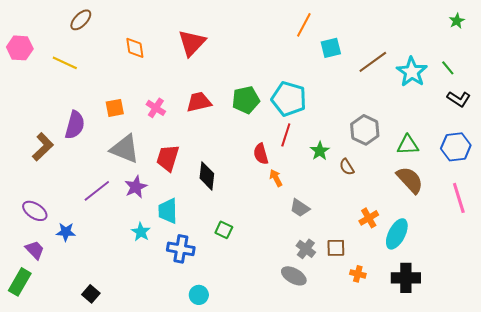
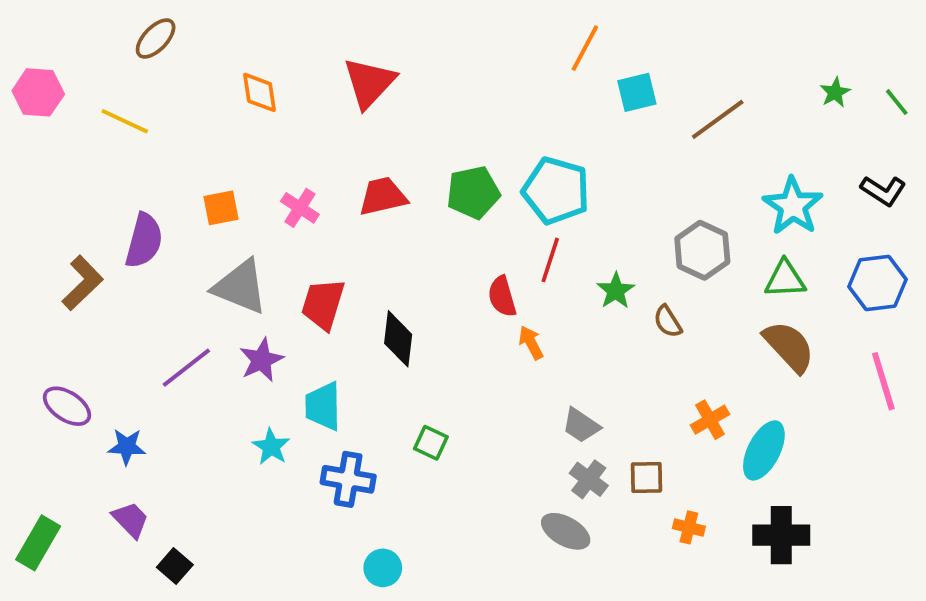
green star: (457, 21) -> (835, 92), moved
green line: (448, 68) -> (897, 102), moved
cyan star: (412, 72) -> (793, 206), moved
gray trapezoid: (300, 208) -> (581, 425), moved
purple trapezoid: (35, 250) -> (131, 520), moved

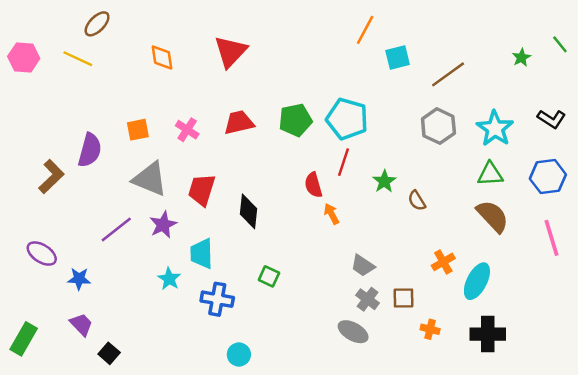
green line: (897, 102) -> (560, 44), moved
yellow line: (125, 121) -> (78, 59), moved
gray hexagon: (702, 250) -> (438, 126), moved

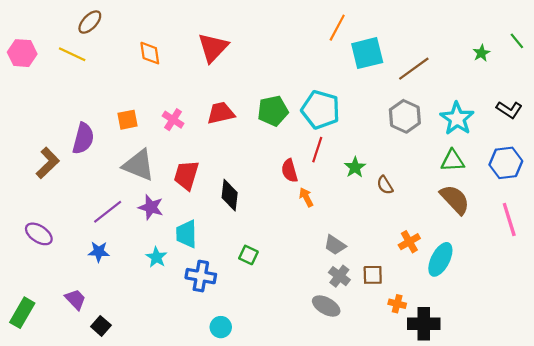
cyan square: (398, 58) -> (367, 53), size x1.4
purple star: (163, 225) -> (151, 207), turned -30
blue star: (79, 279) -> (99, 252), moved
black cross: (488, 334) -> (424, 324), moved

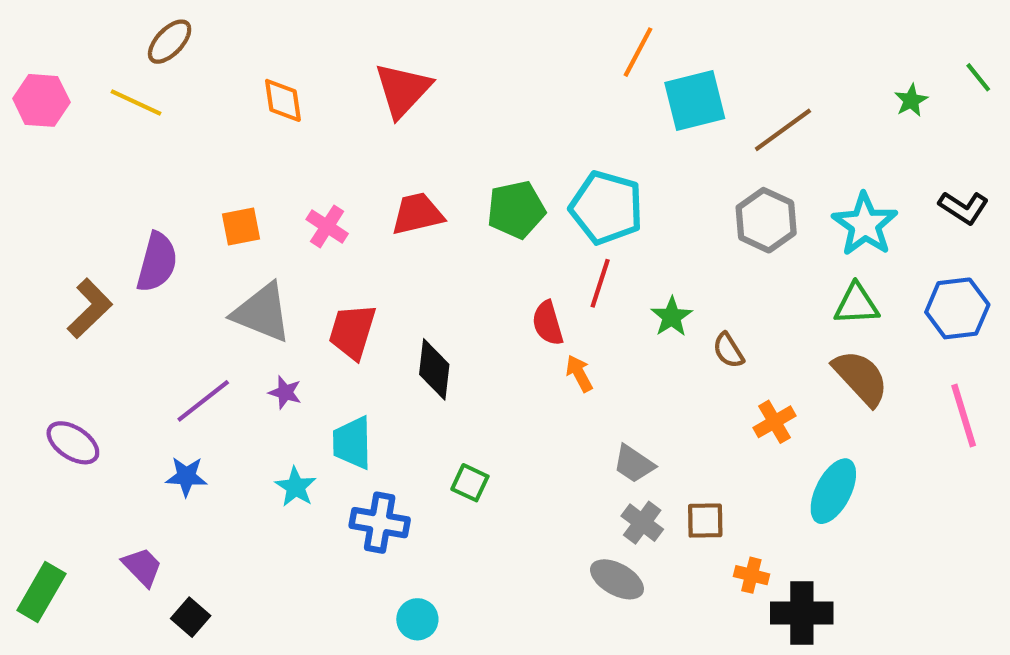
purple star: (151, 207) -> (285, 392), size x0.7
orange cross: (409, 242) -> (775, 422), moved

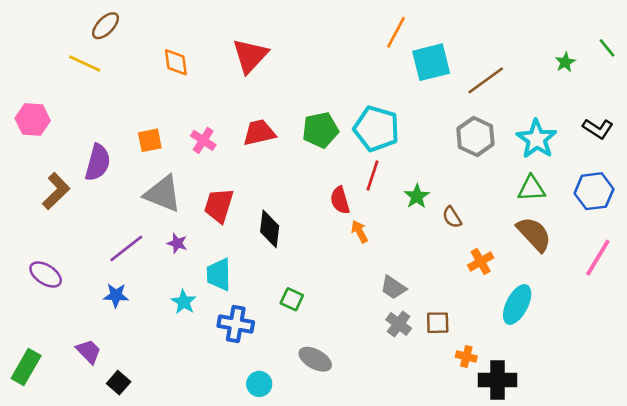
pink hexagon: (41, 100) -> (33, 120), moved
pink line: (964, 416) -> (598, 258), turned 48
gray ellipse: (617, 579) -> (315, 359), moved

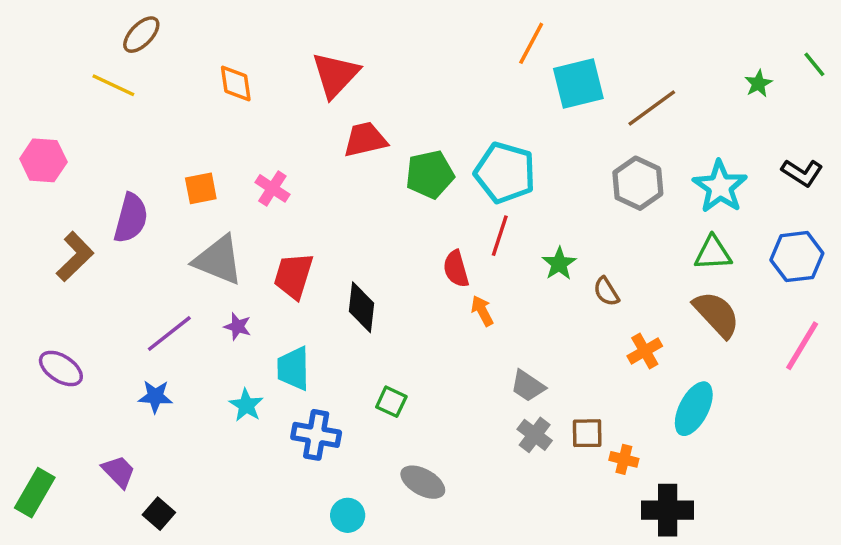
red trapezoid: (259, 133) -> (365, 139), moved
orange cross: (466, 357) -> (624, 459), moved

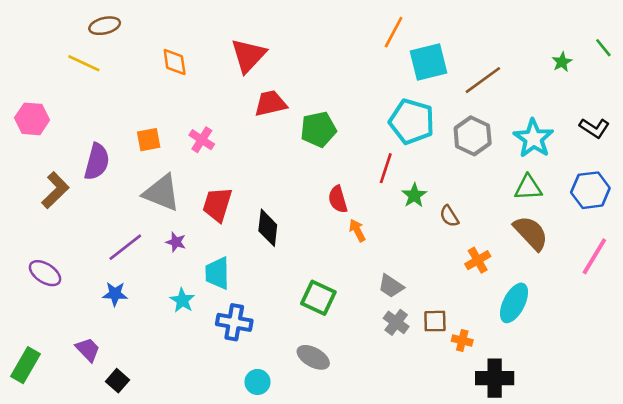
brown ellipse: (141, 35) -> (105, 26), turned 32
cyan pentagon: (505, 173) -> (412, 122), moved
red line: (500, 236) -> (386, 168), moved
green square: (391, 402) -> (318, 298), moved, size x1.5

